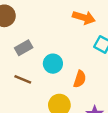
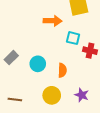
brown line: (23, 79) -> (15, 100), moved

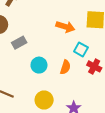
gray rectangle: (11, 58) -> (19, 43), moved
orange semicircle: (62, 70) -> (65, 67), moved

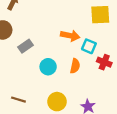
orange arrow: (65, 27) -> (70, 36), moved

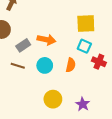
yellow square: (100, 15) -> (86, 24), moved
orange arrow: (70, 36) -> (46, 40), moved
brown line: (18, 100) -> (18, 66), moved

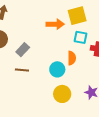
orange arrow: (46, 40) -> (55, 24), moved
cyan circle: (45, 65) -> (57, 69), moved

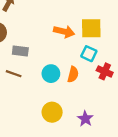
gray rectangle: (23, 50) -> (20, 51), turned 40
cyan circle: (57, 69) -> (51, 74), moved

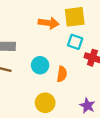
orange semicircle: (73, 74) -> (62, 74), moved
purple star: (85, 119) -> (87, 106), moved

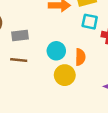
yellow circle: (45, 103) -> (65, 75), moved

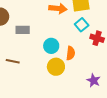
cyan square: (90, 22) -> (82, 25), turned 32
brown line: (19, 60) -> (13, 61), moved

